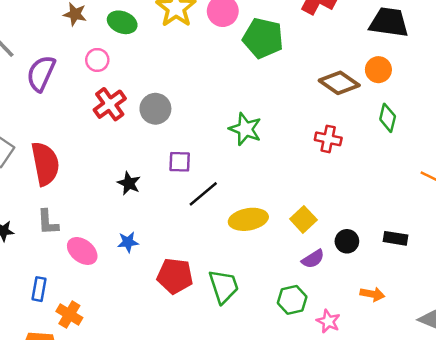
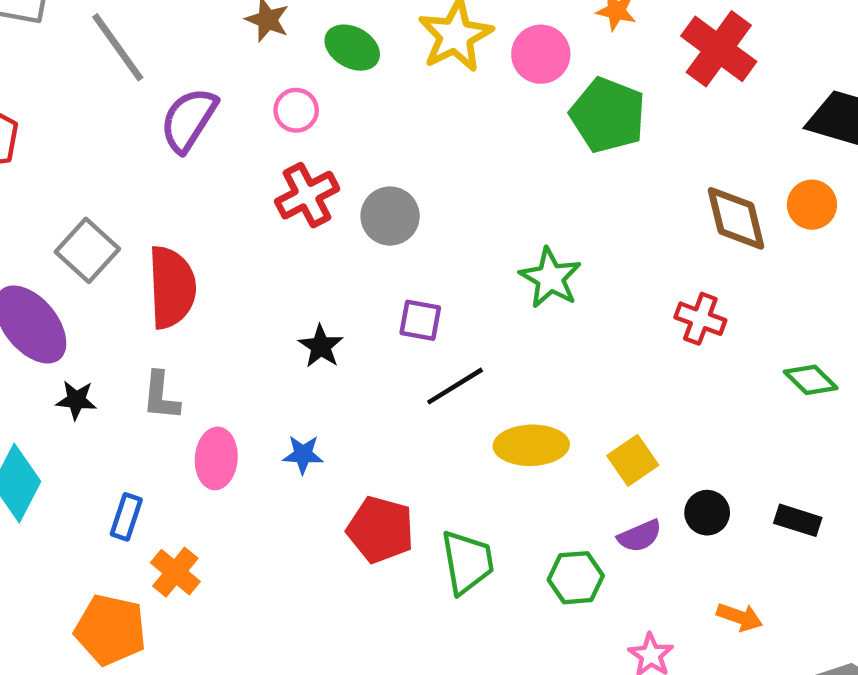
brown diamond: (339, 83) -> (736, 218), turned 33
green diamond: (388, 118) -> (811, 380), moved, turned -68
pink ellipse: (82, 251) -> (216, 458), turned 48
green hexagon: (292, 300) -> (576, 578), moved

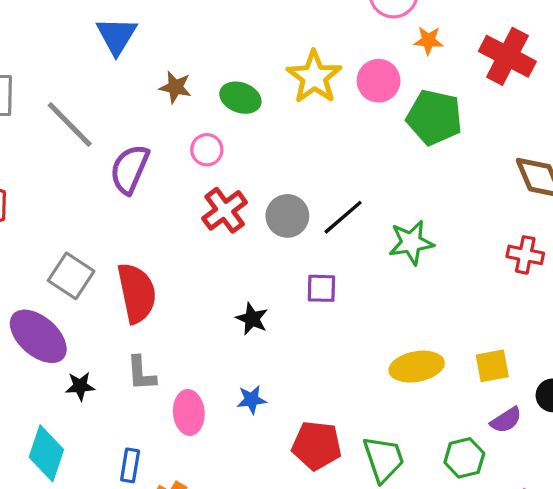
green star: (550, 278) -> (411, 243), turned -30
black line: (455, 386) -> (343, 217), moved
yellow square: (633, 460) -> (492, 366), turned 33

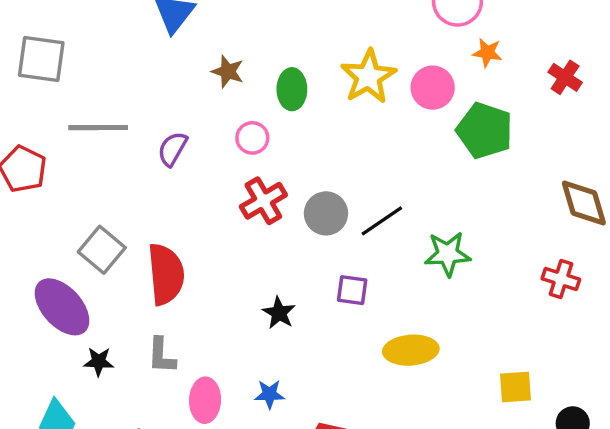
red cross: (507, 56) -> (565, 77), size x0.6
green ellipse: (240, 98) -> (292, 89), turned 63
gray line: (70, 124) -> (98, 128), moved, turned -52
purple semicircle: (130, 169) -> (172, 149), size x0.7
yellow ellipse: (417, 367) -> (411, 350), moved

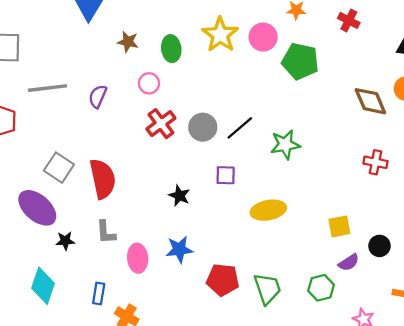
red cross: (561, 279) -> (375, 162), moved
blue star: (270, 394) -> (179, 249), size x1.4

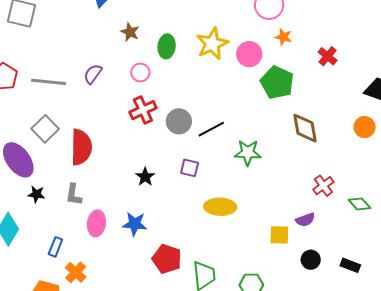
gray line: (48, 88) -> (49, 82), moved
brown diamond: (370, 101) -> (305, 128), moved
red cross: (375, 162) -> (323, 186), turned 30
purple semicircle: (349, 262) -> (305, 220), moved

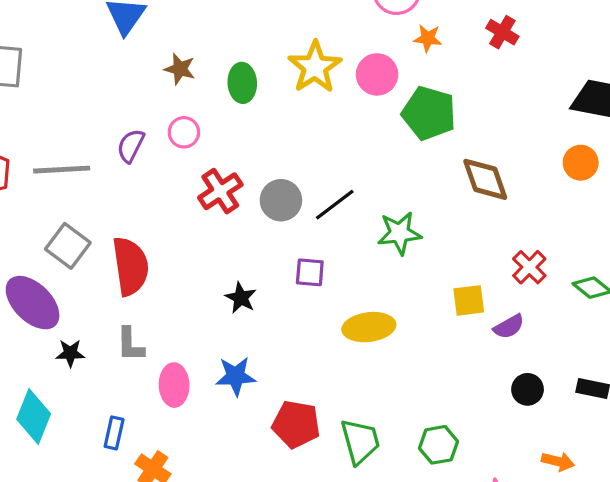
red cross: (328, 56) -> (502, 32), moved
pink circle: (140, 73) -> (184, 132), moved
yellow square: (279, 235) -> (469, 300), moved

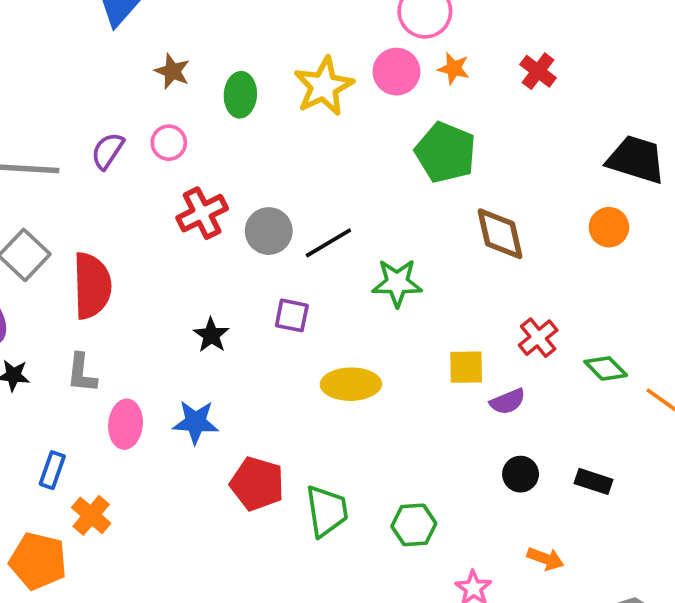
pink circle: (377, 74) -> (396, 72), moved

